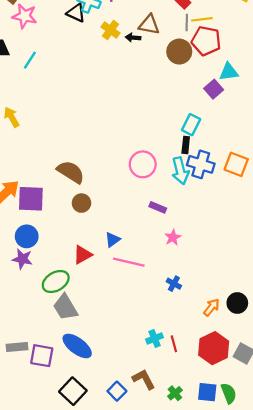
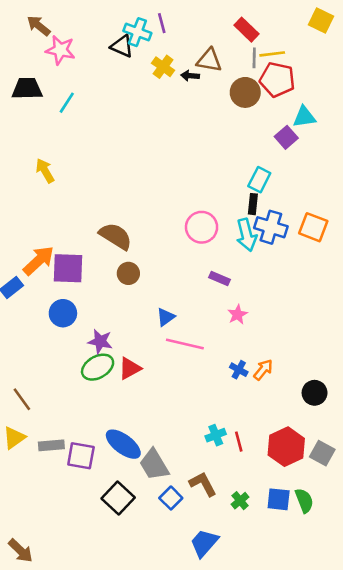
red triangle: (83, 255) -> (130, 368), moved
purple star: (22, 259) -> (100, 341), moved
gray trapezoid: (65, 307) -> (154, 465), moved
orange arrow: (211, 307) -> (263, 370), moved

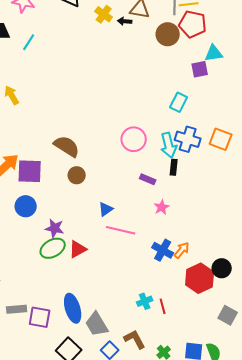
purple square: (286, 137) -> (200, 69), turned 30
black rectangle: (253, 204) -> (174, 167), moved
blue cross: (239, 370) -> (163, 250), size x1.5
blue ellipse: (123, 444) -> (73, 308), turned 36
red hexagon: (286, 447) -> (200, 278), moved

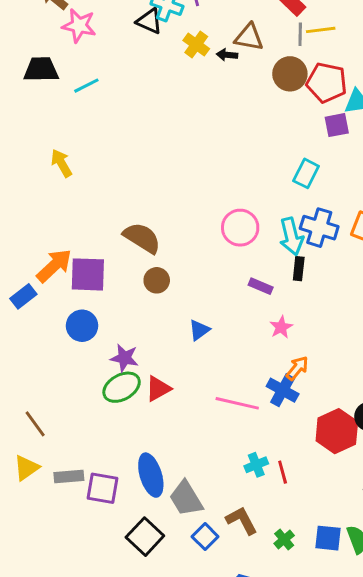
red pentagon: (193, 24) -> (327, 83), moved
cyan line: (29, 42) -> (86, 86), turned 30
pink line: (121, 230) -> (237, 403), moved
orange arrow: (182, 250) -> (297, 368), moved

